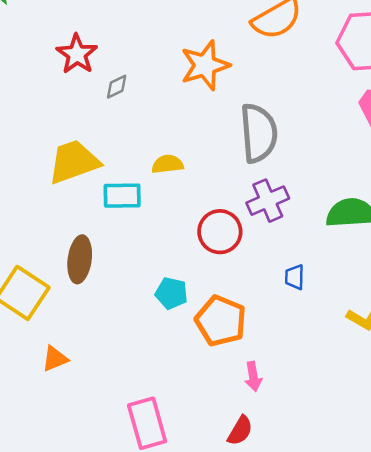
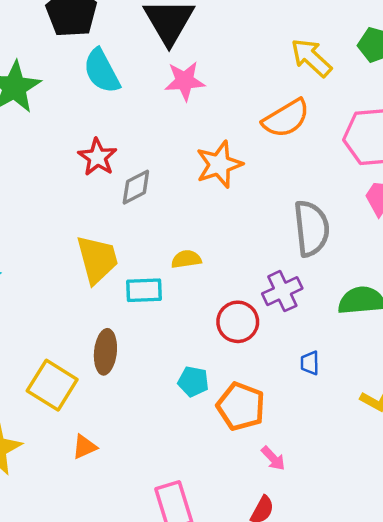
gray diamond: (117, 87) -> (136, 187), size x1.5
gray semicircle: (259, 133) -> (311, 228), moved
yellow trapezoid: (74, 162) -> (97, 259), turned 96
pink arrow: (253, 377) -> (273, 458), turned -32

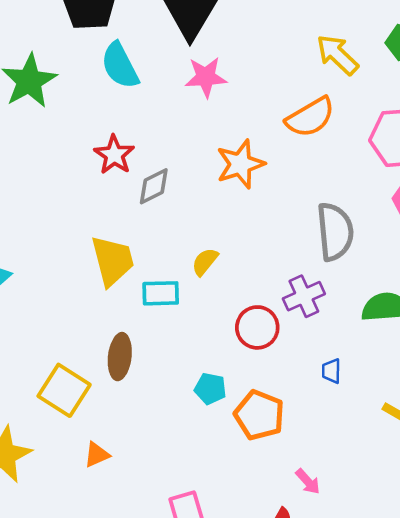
yellow semicircle: (186, 259) -> (205, 262), turned -44
pink arrow: (273, 458) -> (308, 482), moved

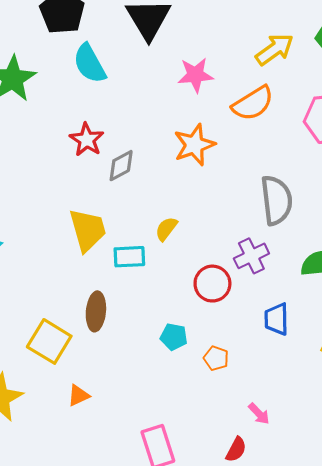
yellow arrow: (337, 55) -> (275, 49), turned 102
pink star: (206, 77) -> (195, 75), moved
blue trapezoid: (331, 371) -> (277, 319), size x1.5
orange pentagon: (259, 415) -> (216, 358), size x0.6

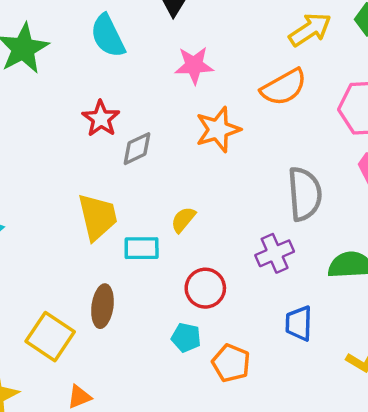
pink star: (195, 75) -> (194, 65), moved
red circle: (212, 284) -> (205, 288), moved
orange pentagon: (216, 358) -> (231, 363), size x1.4

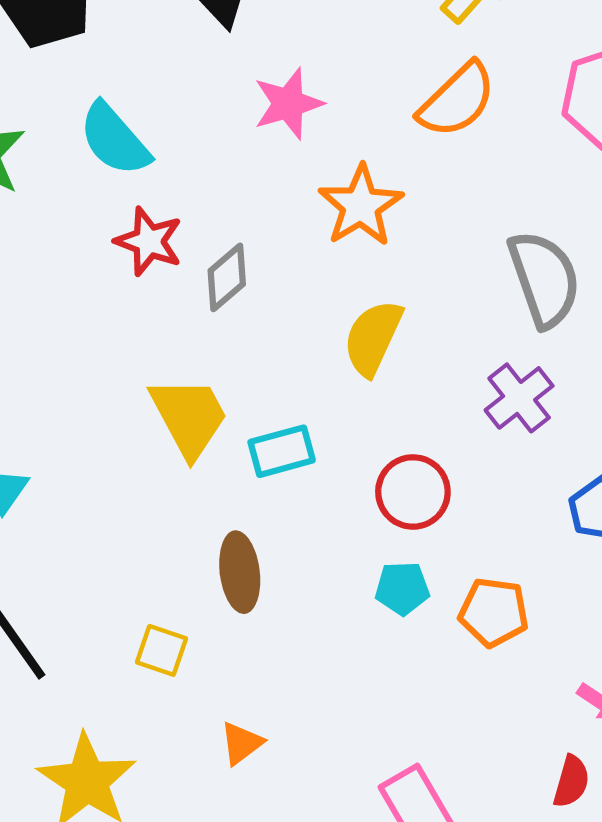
cyan semicircle: (108, 36) -> (114, 139), moved
yellow semicircle: (183, 220) -> (373, 338), moved, size x1.5
yellow square: (50, 337) -> (162, 650), size x0.6

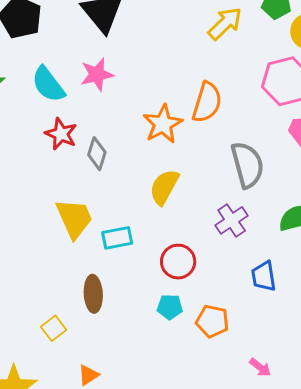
orange semicircle: (457, 100) -> (207, 102), moved, turned -33
pink star: (288, 104) -> (97, 75), moved
gray diamond: (227, 277) -> (97, 154), turned -36
yellow square: (162, 650) -> (54, 328), turned 30

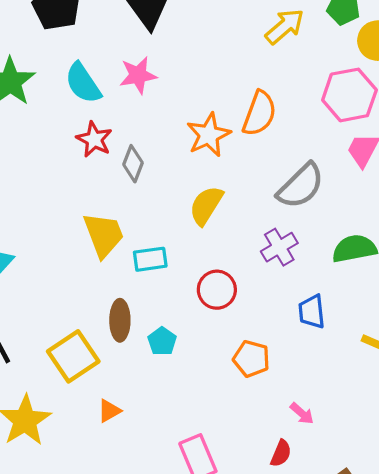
gray semicircle: (247, 165) -> (301, 186), turned 57
cyan pentagon: (170, 307) -> (162, 341), moved, turned 30
yellow square: (54, 328) -> (73, 356), size x1.8

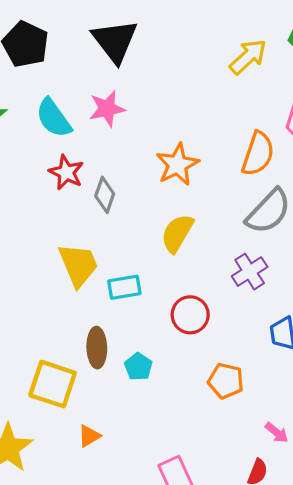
orange semicircle: (259, 113) -> (258, 154), moved
yellow square: (73, 356) -> (53, 384), turned -36

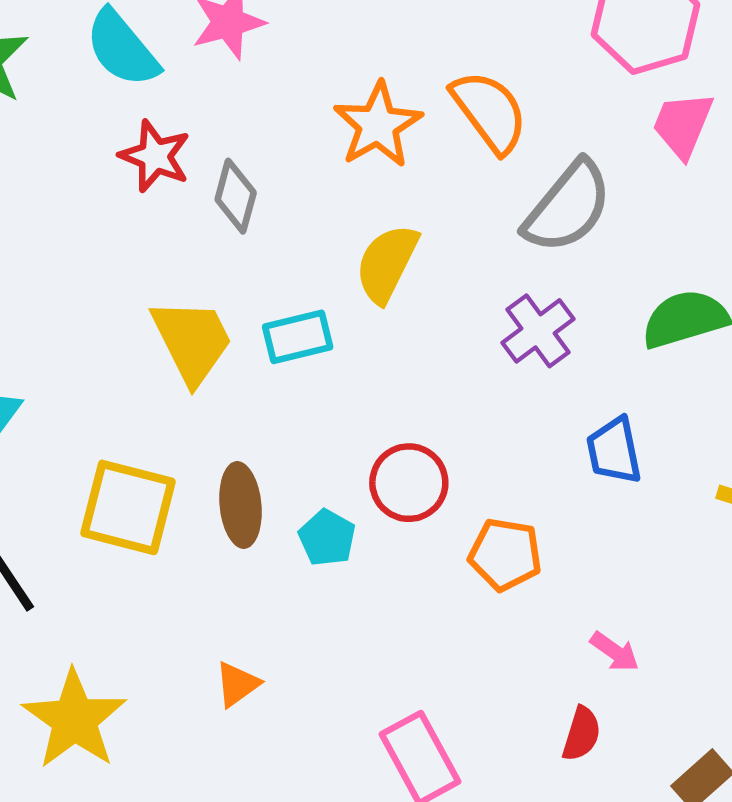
orange semicircle: (258, 154) -> (489, 112), moved, turned -51
cyan rectangle: (124, 287) -> (298, 337), moved
red circle: (190, 315) -> (409, 483), moved
yellow square: (53, 384) -> (128, 507), moved

